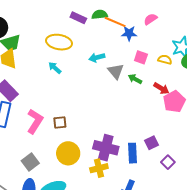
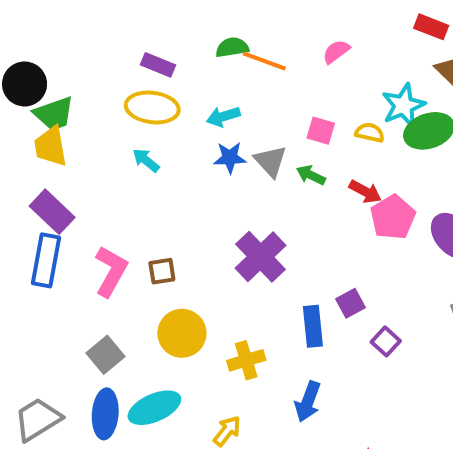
purple rectangle: (78, 18) -> (158, 65), moved
blue star: (129, 33) -> (230, 158), moved
cyan arrow: (97, 58) -> (223, 116), moved
purple cross: (106, 148) -> (261, 257), moved, turned 35

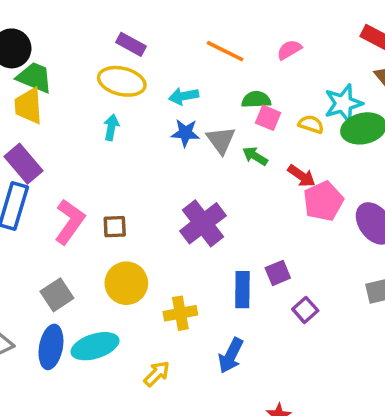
green semicircle: (232, 47) -> (256, 100), moved
green trapezoid: (54, 114) -> (35, 77), turned -144
cyan arrow: (146, 160) -> (111, 127), turned 55

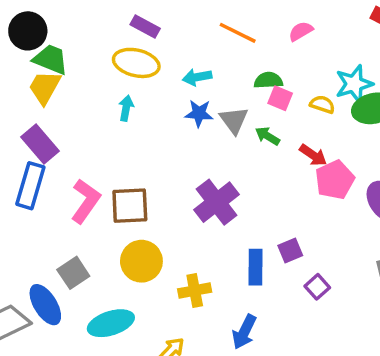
yellow trapezoid: (28, 106) -> (45, 87), turned 33
brown square: (115, 227) -> (130, 206), size x1.6
blue ellipse: (51, 347) -> (45, 305), moved, turned -42

